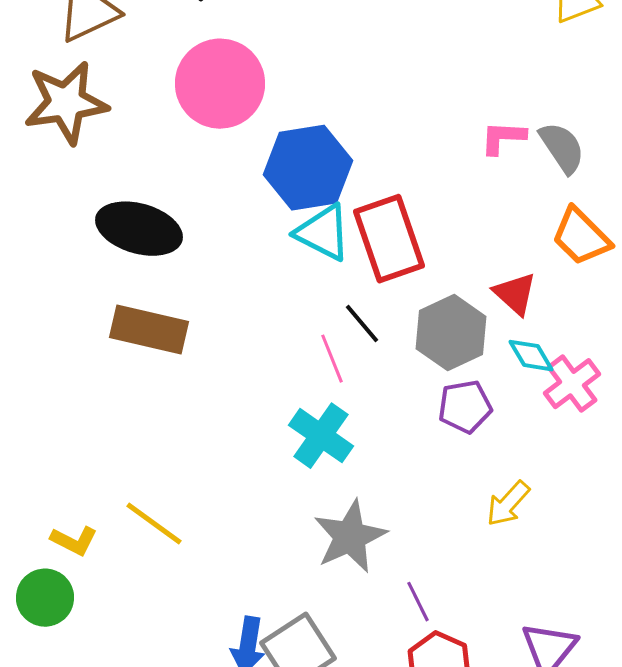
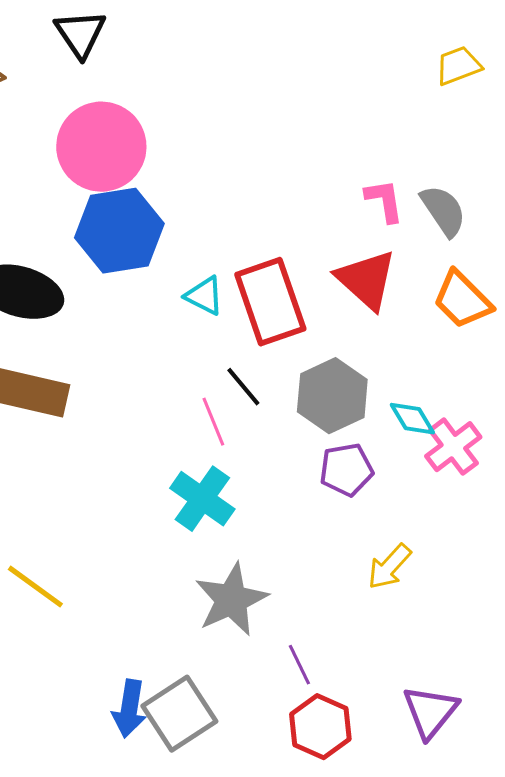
pink L-shape: (503, 138) -> (384, 201), turned 78
blue hexagon: (308, 168) -> (119, 231), moved
cyan triangle: (323, 233) -> (204, 296), size x0.7
red triangle: (515, 294) -> (366, 280), moved, size x1.4

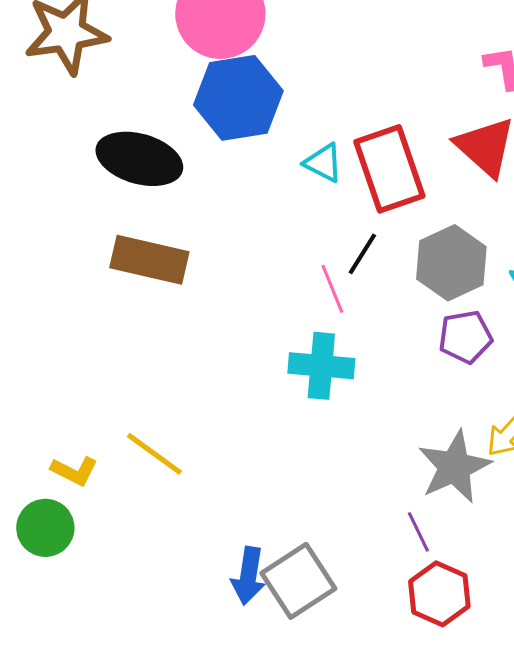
black line: (243, 387) -> (362, 254), turned 72
cyan cross: (202, 499) -> (321, 366), turned -30
gray star: (231, 600) -> (454, 467), moved

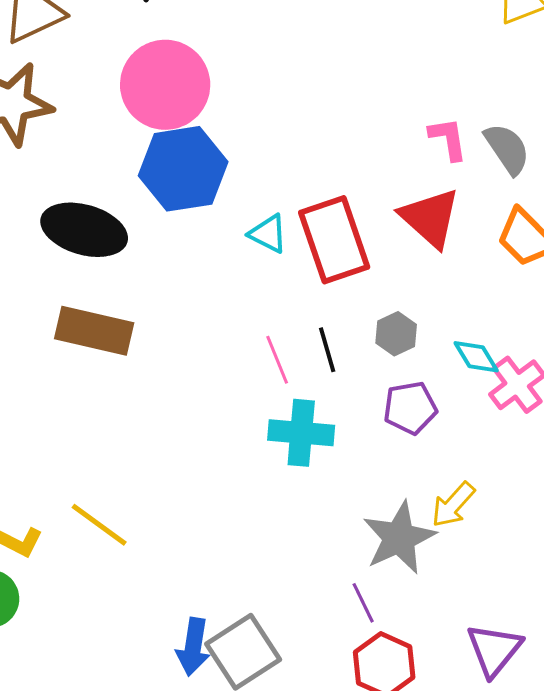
black line: (362, 254) -> (327, 350), moved, turned -48
gray hexagon: (451, 263) -> (396, 334), size x0.6
cyan cross: (321, 366) -> (301, 433), moved

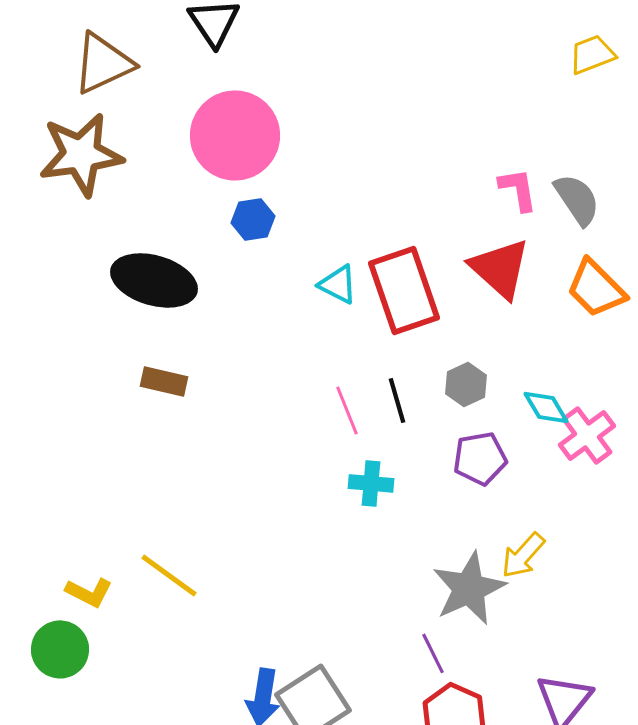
blue hexagon: (183, 169) -> (253, 219), size x0.5
brown rectangle: (94, 331) -> (164, 381), size x0.6
cyan cross: (301, 433) -> (371, 483), size x0.7

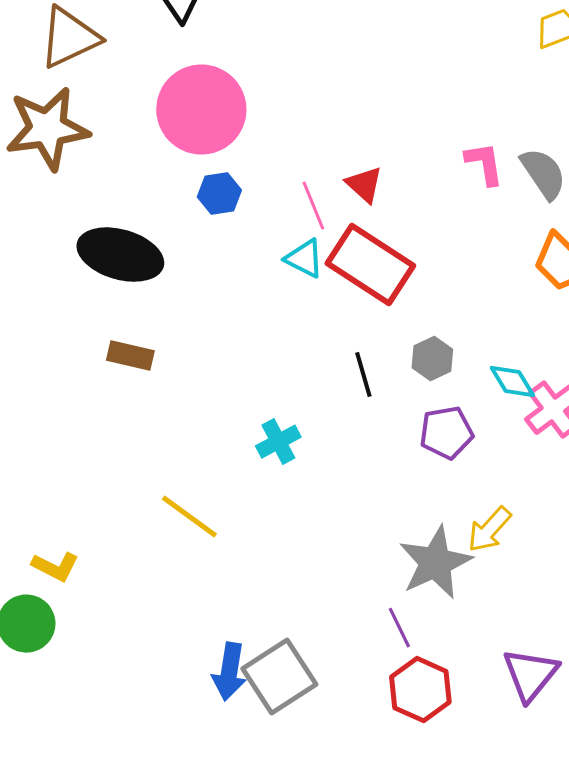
red triangle: (500, 268) -> (364, 185), moved, size x0.6
red rectangle: (404, 290) -> (370, 265), turned -38
pink line: (347, 410) -> (313, 206), moved
cyan cross: (371, 483) -> (278, 442), moved, turned -33
yellow line: (169, 575) -> (189, 517), moved

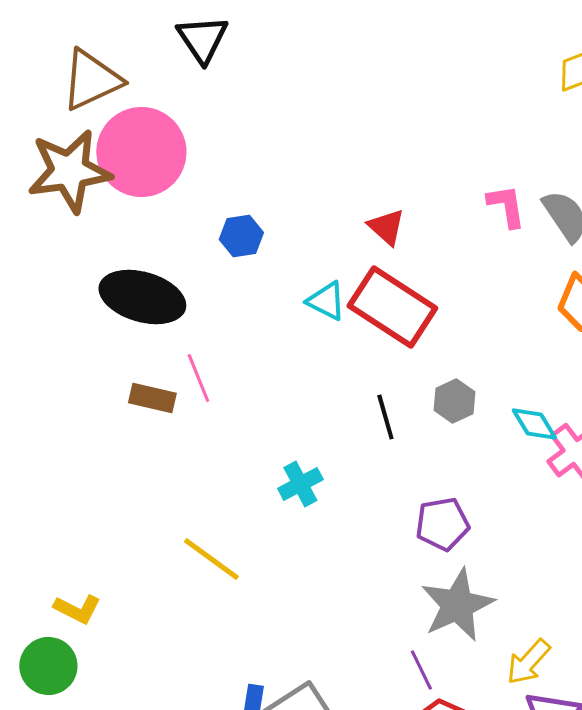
pink circle: (201, 110) -> (141, 152), moved
pink line: (313, 206) -> (198, 378), moved
purple pentagon: (446, 433) -> (442, 524), moved
yellow arrow: (489, 530) -> (528, 662), moved

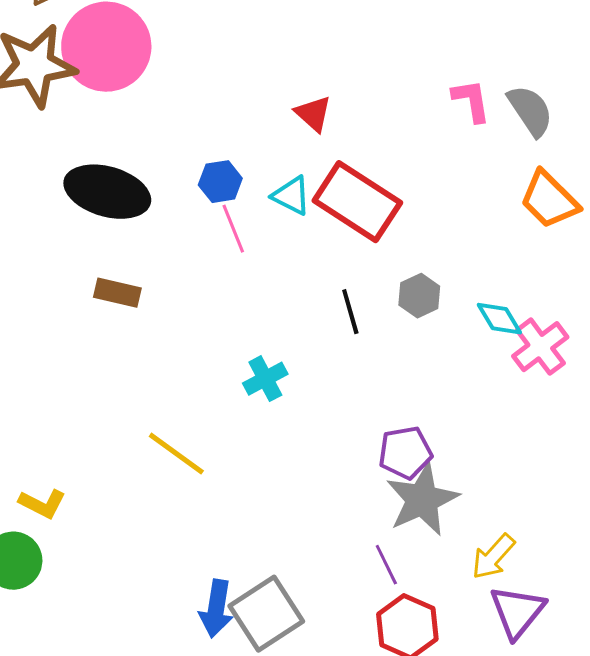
red triangle: (386, 227) -> (313, 114), moved
blue hexagon: (241, 236) -> (220, 182), moved
pink line: (198, 378) -> (233, 229), moved
purple pentagon: (442, 524) -> (405, 453), moved

